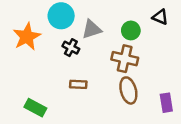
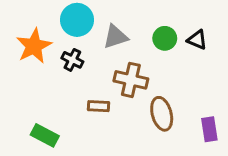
black triangle: (160, 17) -> (197, 40), moved
black cross: (71, 48) -> (72, 60), moved
brown cross: (125, 59) -> (131, 80), moved

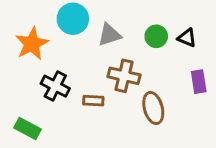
black cross: (72, 60) -> (55, 86), moved, size x1.4
purple rectangle: (209, 129) -> (199, 82), moved
green rectangle: (45, 135) -> (27, 128), moved

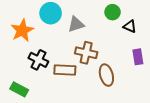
green circle: (156, 36) -> (113, 12), moved
brown rectangle: (93, 101) -> (65, 70), size x1.5

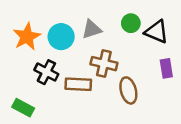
green circle: (113, 12) -> (131, 23), moved
cyan circle: (51, 13) -> (61, 37), moved
black triangle: (130, 26) -> (157, 32), size x1.5

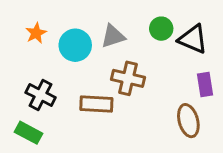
orange star: (27, 37) -> (36, 33), moved, size x0.6
black cross: (46, 72) -> (41, 95), moved
brown ellipse: (128, 90) -> (188, 121), moved

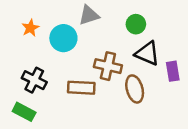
gray triangle: (113, 36) -> (89, 15), moved
black triangle: (193, 39) -> (147, 53), moved
brown ellipse: (188, 121) -> (135, 89), moved

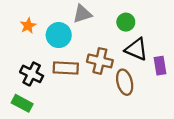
brown rectangle: (81, 88) -> (66, 68), moved

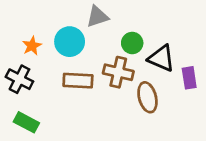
green circle: (126, 22) -> (132, 43), moved
orange star: (28, 26) -> (32, 46), moved
black cross: (32, 74) -> (19, 79), moved

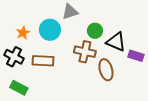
purple rectangle: (189, 78) -> (136, 56), turned -63
brown rectangle: (78, 81) -> (43, 61), moved

